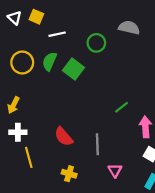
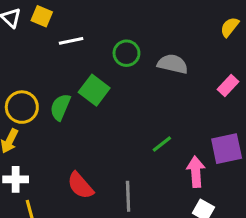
gray semicircle: (129, 28) -> (173, 64), moved
green semicircle: (49, 61) -> (60, 107), moved
yellow circle: (22, 63) -> (22, 107), moved

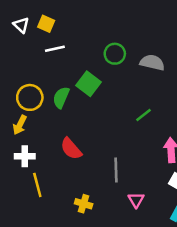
white line: (71, 41) -> (55, 49), moved
green line: (162, 144) -> (144, 115), moved
red semicircle: (80, 186) -> (71, 149), moved

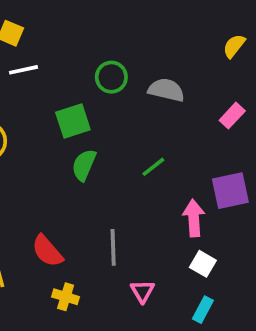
green square: (89, 84) -> (73, 121), turned 35
green semicircle: (61, 97) -> (84, 165), moved
red semicircle: (71, 149) -> (47, 251), moved

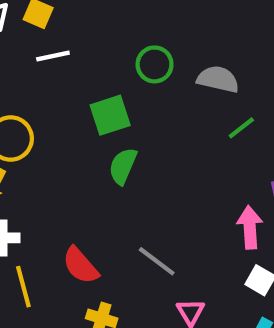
green line: (153, 167) -> (241, 128), moved
gray line: (113, 247) -> (157, 261), turned -51

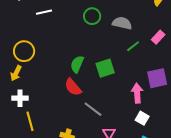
green square: (110, 115) -> (105, 68), moved
red semicircle: (80, 265) -> (73, 87), moved

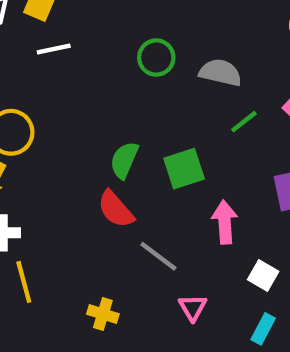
pink arrow: (137, 93) -> (225, 222), moved

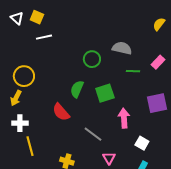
green circle: (156, 58) -> (92, 59), moved
green line: (244, 122) -> (133, 71), turned 40
red semicircle: (116, 209) -> (61, 112), moved

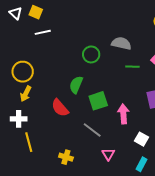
green square: (105, 93) -> (98, 101), moved
yellow arrow: (16, 98) -> (26, 94), moved

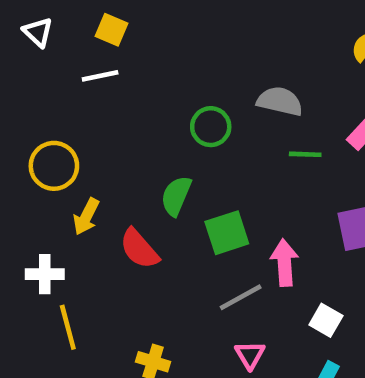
yellow square: (36, 12) -> (112, 30), moved
yellow arrow: (26, 94) -> (86, 217), moved
gray line: (92, 130) -> (241, 297), moved, turned -66

